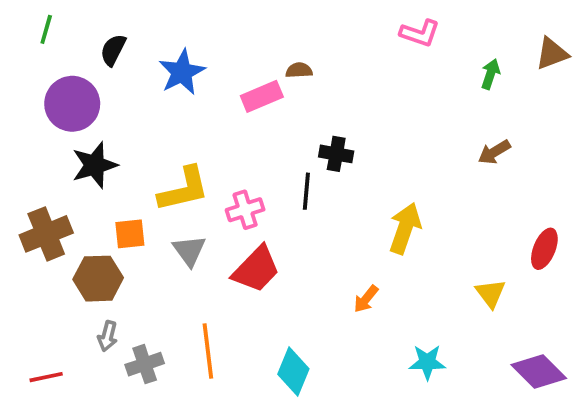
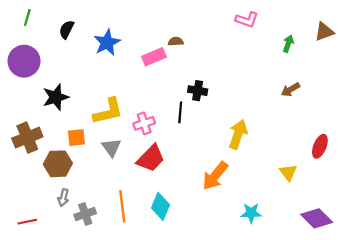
purple circle: (72, 104) -> (24, 61), moved
orange arrow: (366, 299) -> (215, 176), size x1.8
cyan diamond: (293, 371) -> (160, 206), moved

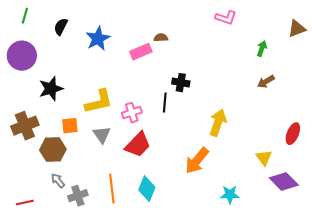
green arrow: (288, 44) -> (262, 49), moved
gray arrow: (63, 198) -> (58, 181), turned 126
purple diamond: (317, 218) -> (284, 182), moved

